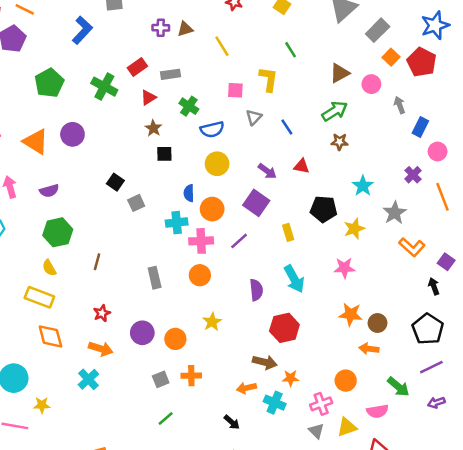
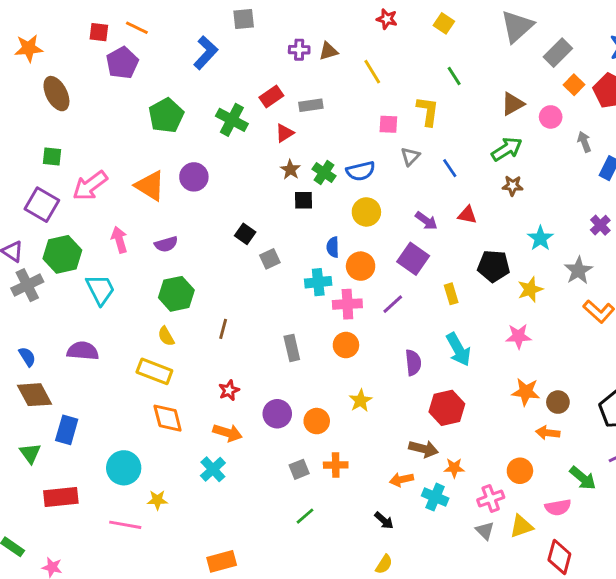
green cross: (189, 106) -> (324, 173), moved

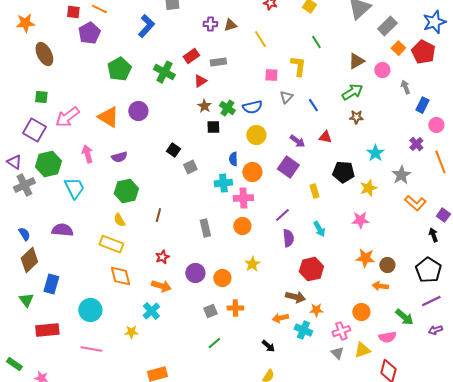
purple line: (393, 304) -> (282, 215), moved
cyan arrow: (459, 349) -> (319, 229), size x0.7
brown diamond: (35, 395) -> (29, 260), turned 75
yellow star: (157, 500) -> (131, 332), moved

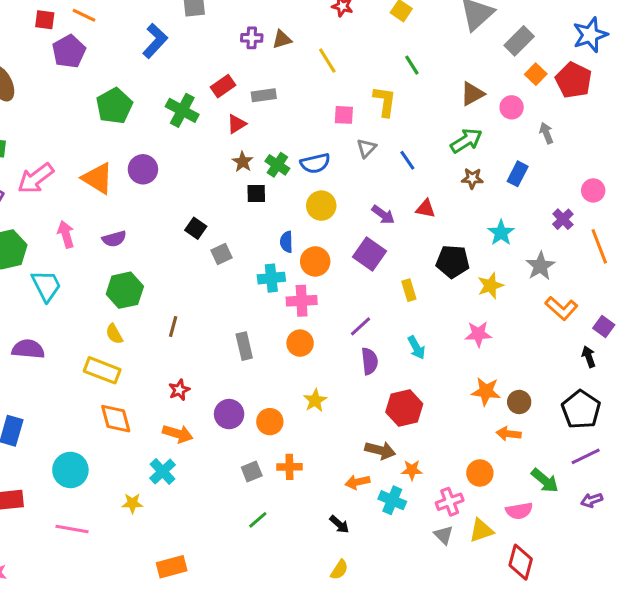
blue rectangle: (422, 105) -> (518, 174), moved

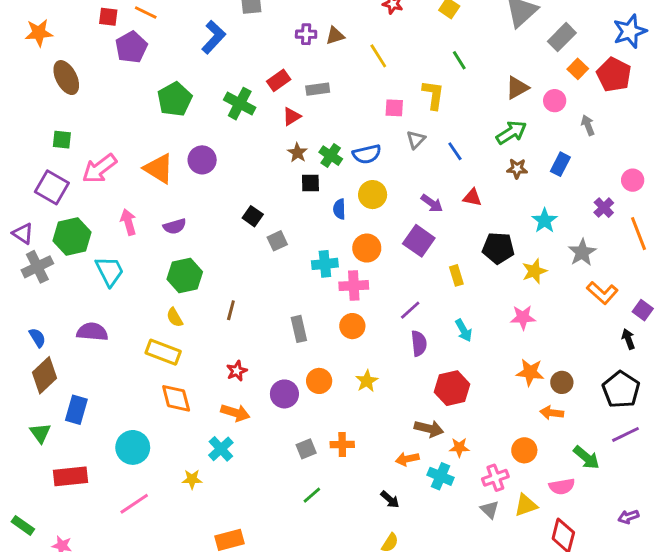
blue semicircle: (286, 242) -> (339, 209), moved
orange circle: (270, 422) -> (319, 381), moved
purple arrow: (592, 500) -> (628, 517), moved
pink line: (72, 529) -> (134, 504), turned -44

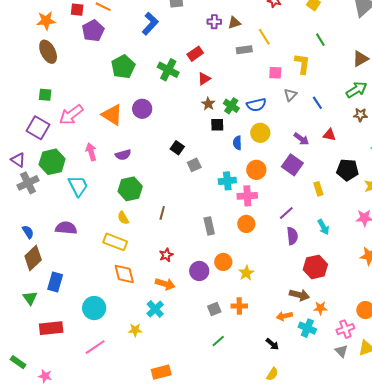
orange star: (39, 33) -> (46, 21), moved
gray rectangle: (318, 89) -> (244, 50), moved
yellow star: (367, 381) -> (246, 273), moved

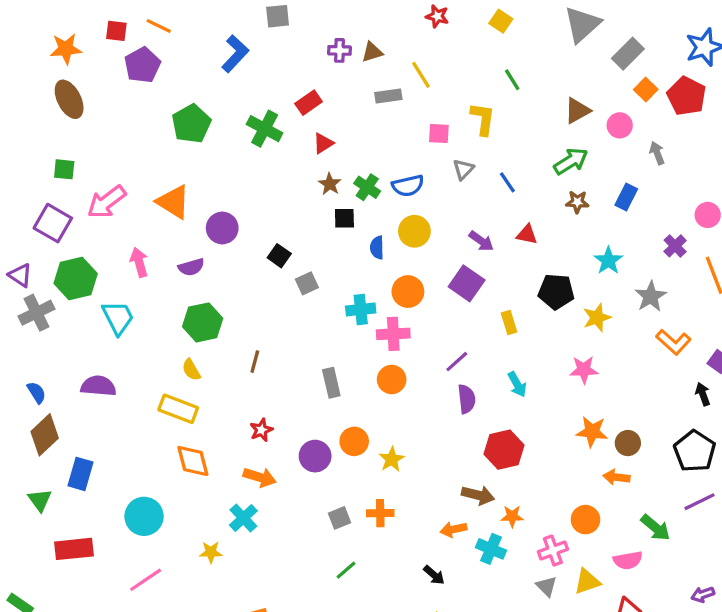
purple circle: (142, 109) -> (222, 228), moved

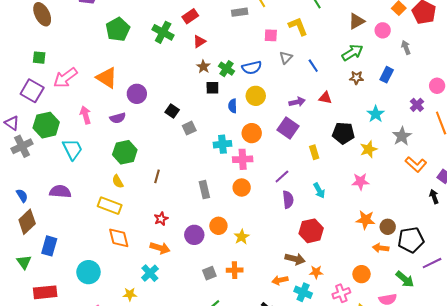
yellow L-shape: (483, 119) -> (298, 26), turned -30
purple arrow: (481, 241) -> (297, 102), turned -49
black pentagon: (695, 451) -> (411, 240), moved, turned 30

